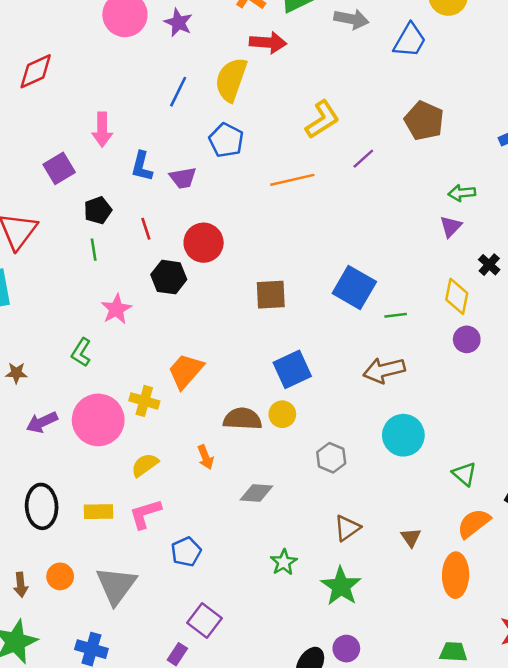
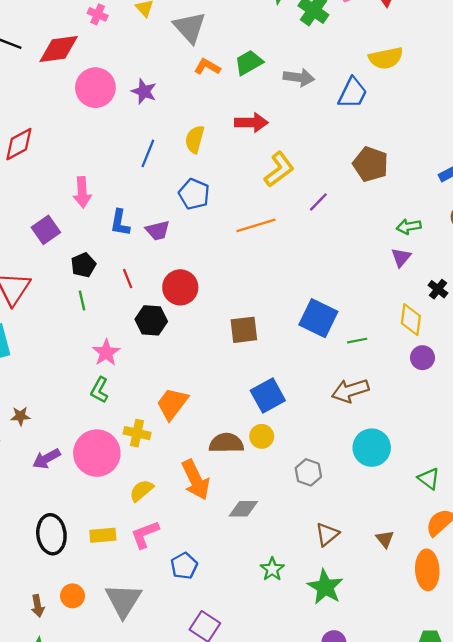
red arrow: (268, 43) -> (251, 122), moved
yellow semicircle: (231, 80) -> (195, 139), size x0.7
green L-shape: (81, 352) -> (100, 390), moved
orange arrow: (206, 457) -> (196, 480), size x1.8

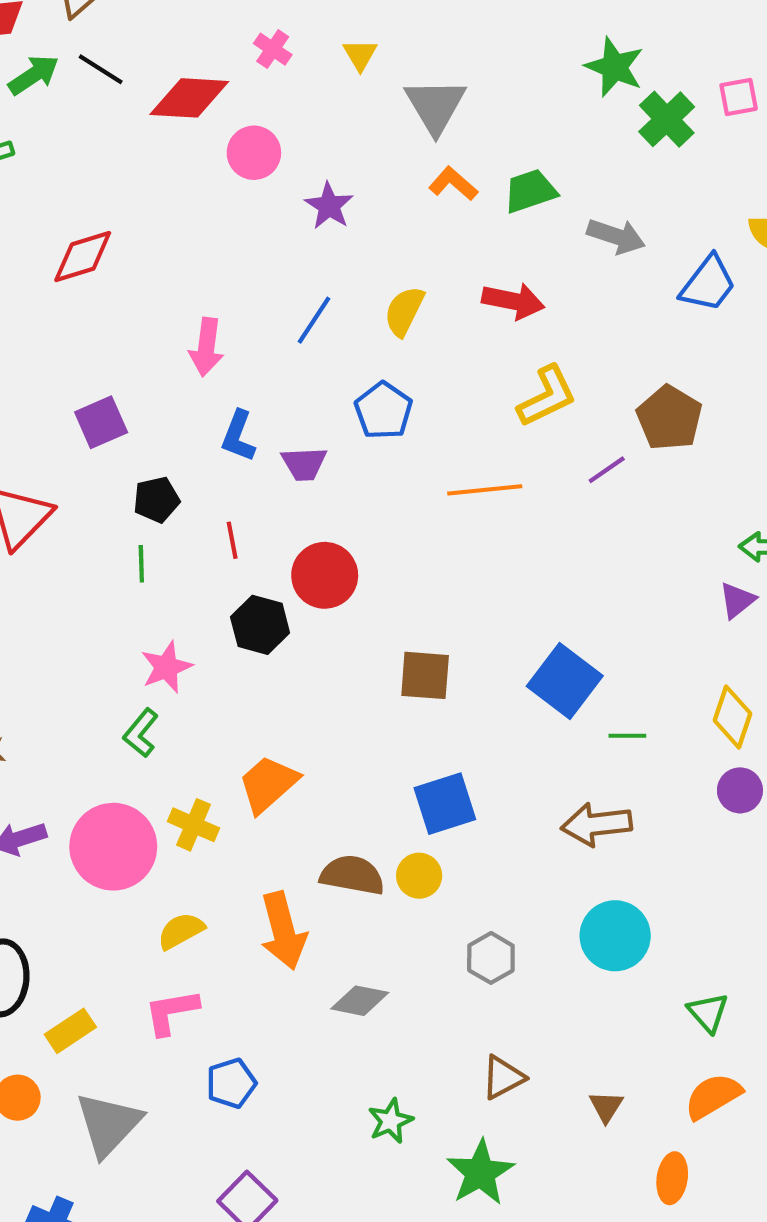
pink circle: (95, 88) -> (254, 153), moved, size x0.7
brown pentagon: (371, 164) -> (669, 418), moved
pink arrow: (82, 192) -> (206, 347), moved
yellow rectangle: (103, 535) -> (70, 1031), moved, turned -40
orange ellipse: (427, 570) -> (672, 1178), size x0.7

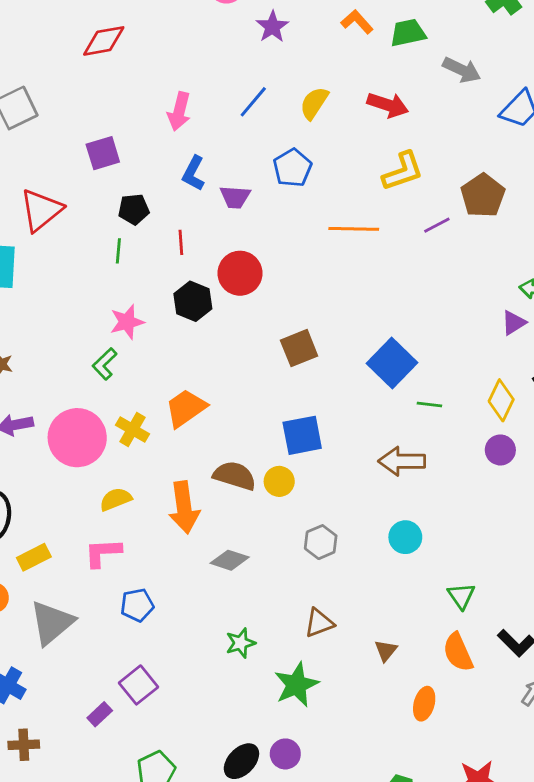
brown square: (425, 675) -> (299, 348), turned -33
cyan circle: (615, 936) -> (405, 537), size x0.7
orange semicircle: (713, 1096) -> (458, 652), turned -90

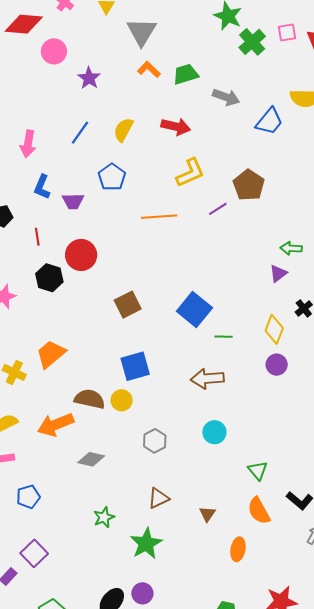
orange arrow: (184, 507) -> (56, 425), turned 81

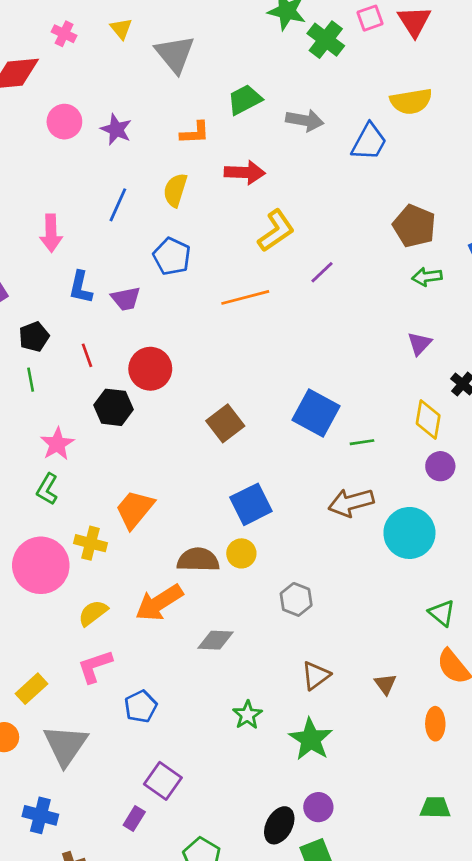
pink circle: (54, 51) -> (64, 122), moved
orange L-shape: (149, 69) -> (195, 133), moved, turned 145
brown pentagon: (249, 185) -> (414, 226), moved
green arrow: (291, 248) -> (427, 277), moved
cyan circle: (214, 432) -> (409, 533), moved, size x1.6

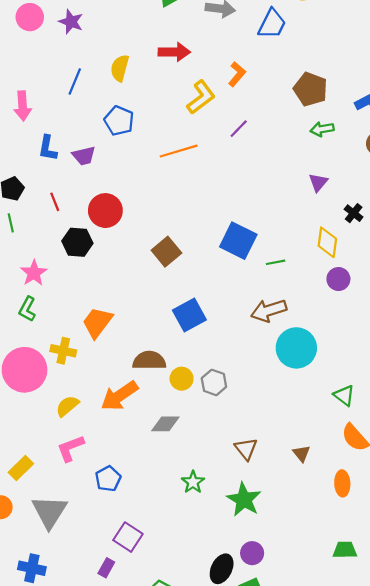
orange L-shape: (195, 133) -> (237, 74), moved, turned -45
cyan circle: (409, 533) -> (296, 348), moved
yellow circle: (241, 553) -> (182, 379), moved
gray hexagon: (296, 599) -> (214, 382), moved
brown triangle: (316, 676) -> (246, 449), turned -30

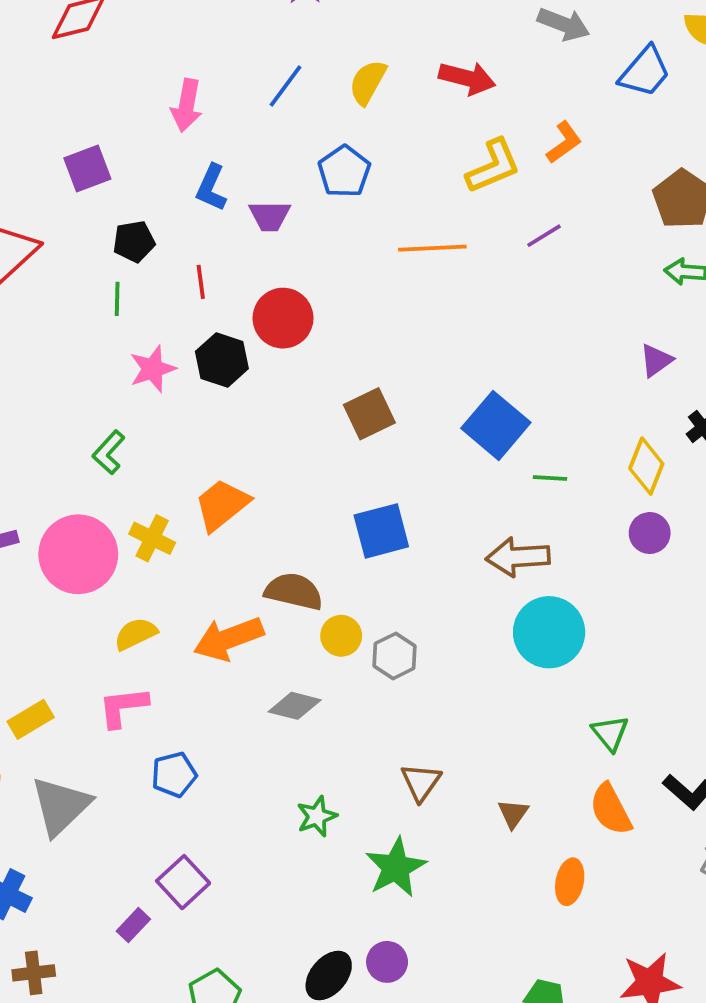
pink star: (34, 273) -> (153, 369), moved

